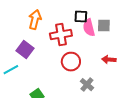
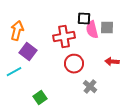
orange arrow: (35, 20) -> (17, 31), moved

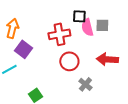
red arrow: (112, 62) -> (107, 59), size x1.5

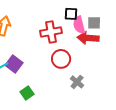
purple square: (23, 49) -> (14, 64), moved
red arrow: (107, 59) -> (88, 38), moved

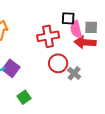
gray cross: (77, 82) -> (74, 73), moved

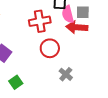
gray cross: (74, 73) -> (66, 74), moved

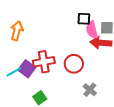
red cross: (40, 21) -> (44, 62), moved

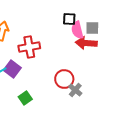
red cross: (44, 62) -> (29, 47), moved
red circle: (74, 64) -> (64, 79), moved

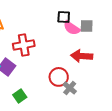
pink semicircle: (77, 30) -> (72, 28), turned -42
red arrow: (86, 43) -> (82, 56), moved

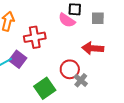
pink semicircle: (72, 28) -> (67, 20), moved
green square: (20, 96) -> (45, 88), moved, size x1.5

